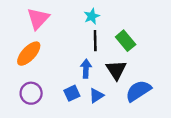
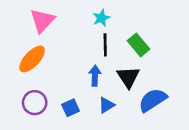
blue square: (72, 93) -> (71, 108), moved

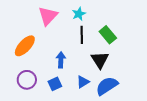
pink triangle: (42, 21) -> (48, 16), moved
blue arrow: (95, 76) -> (61, 60), moved
blue semicircle: (153, 100) -> (107, 86), moved

